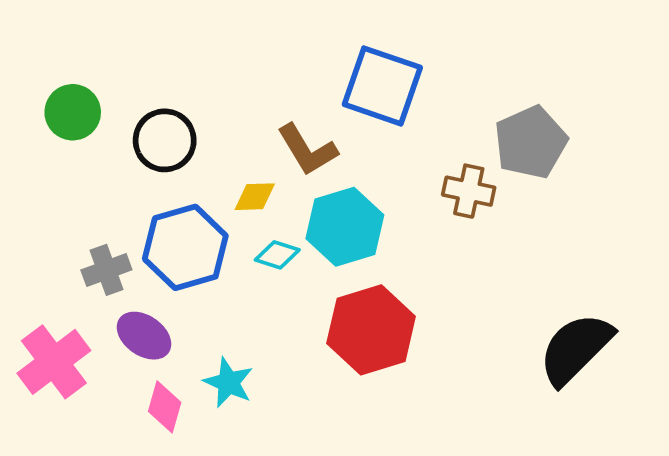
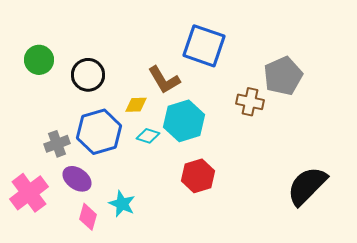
red hexagon: (371, 330) -> (198, 176), size x0.7

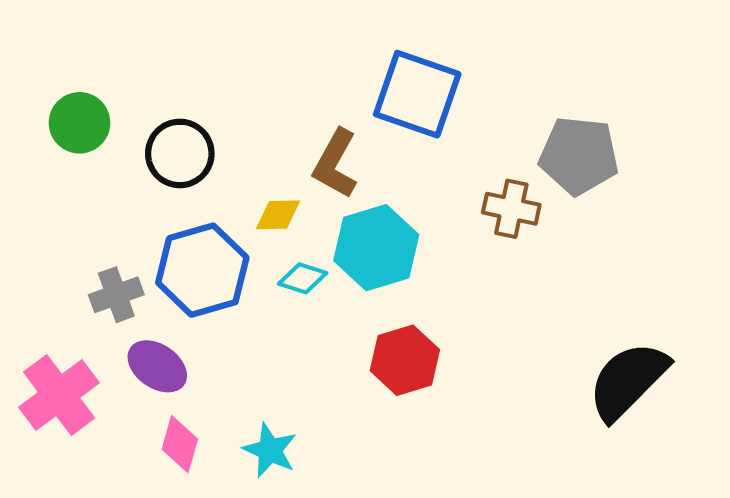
gray pentagon: (283, 76) -> (579, 156), turned 30
brown L-shape: (164, 80) -> (335, 164), turned 60
cyan star: (122, 204) -> (270, 450), moved

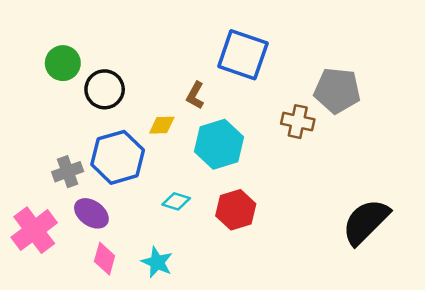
green circle: (79, 123) -> (63, 63), moved
brown L-shape: (335, 164) -> (195, 95), size x0.7
cyan diamond: (303, 278) -> (176, 201), moved

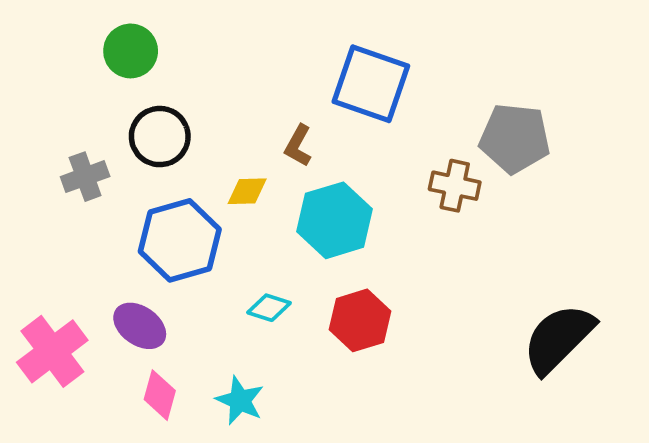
green circle: (63, 63) -> (131, 51), moved
gray cross: (68, 172) -> (85, 177), moved

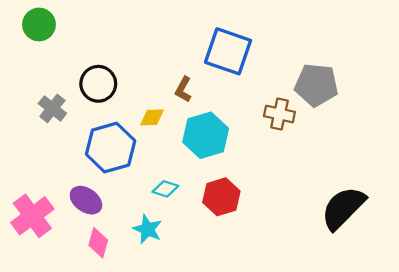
green circle: (131, 51) -> (39, 25), moved
gray cross: (85, 177) -> (52, 108), turned -32
cyan star: (240, 401) -> (147, 229), moved

